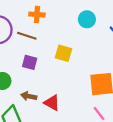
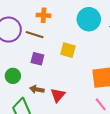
cyan circle: (87, 19) -> (89, 19), size x1.5
red triangle: (52, 103) -> (58, 95), turned 42

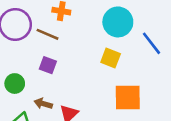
yellow square: (68, 50) -> (111, 58), moved

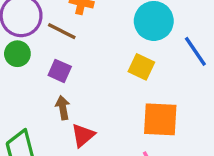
green circle: (15, 84) -> (17, 54), moved
brown arrow: (43, 104) -> (63, 108), moved, turned 60

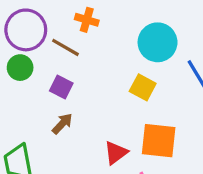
brown arrow: (63, 108) -> (62, 124), turned 50
red triangle: (83, 135) -> (116, 153), moved

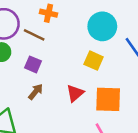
red triangle: (116, 153) -> (75, 93), moved

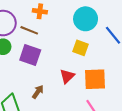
purple square: (33, 64) -> (30, 55), size x1.5
brown arrow: (36, 92) -> (38, 92), moved

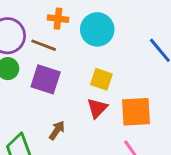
cyan circle: (86, 19) -> (97, 29), moved
yellow square: (80, 48) -> (101, 79), moved

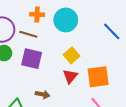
yellow square: (101, 79) -> (71, 55), turned 35
brown arrow: (57, 130) -> (43, 94), turned 72

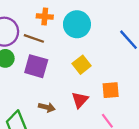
red triangle: (70, 76) -> (80, 100), moved
orange square: (98, 77) -> (111, 90), size x0.7

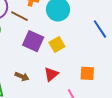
purple square: (36, 66) -> (33, 41), moved
orange square: (111, 90) -> (87, 73), moved

